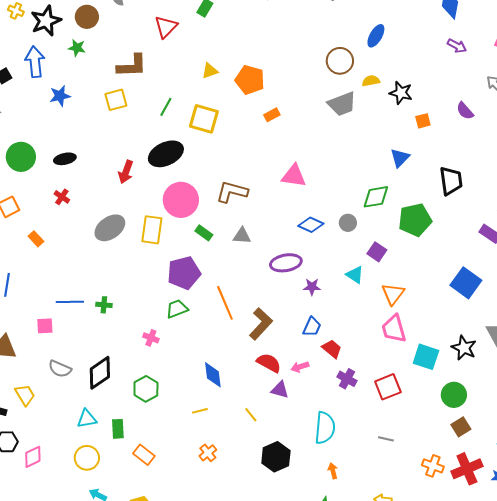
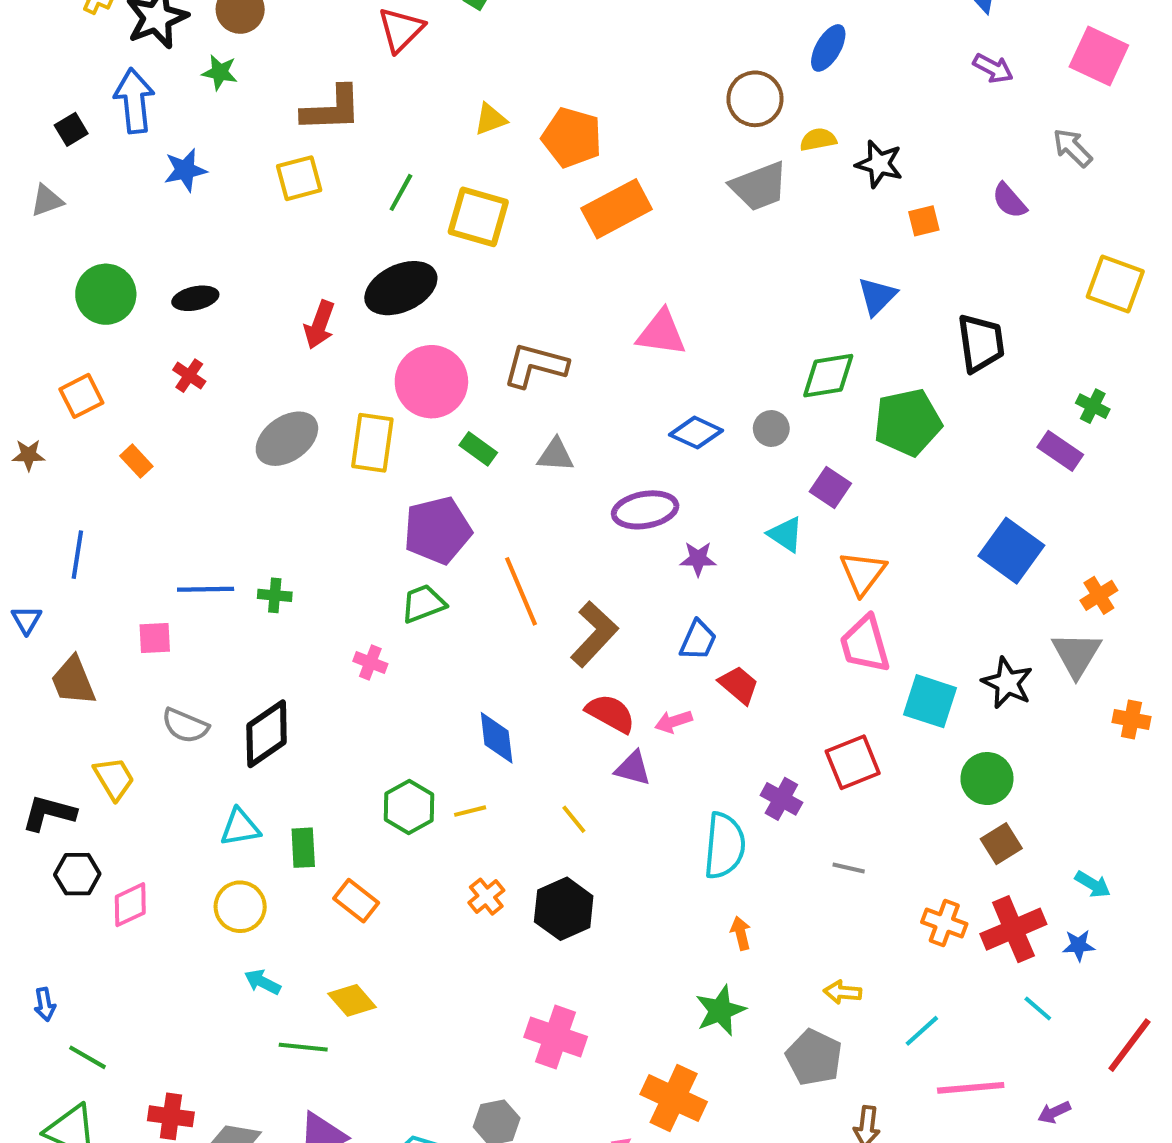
orange rectangle: (272, 115) -> (617, 209), size x2.0
purple cross: (347, 379) -> (781, 799), moved
green hexagon: (146, 389) -> (409, 807), moved
black hexagon: (276, 457) -> (564, 909), moved

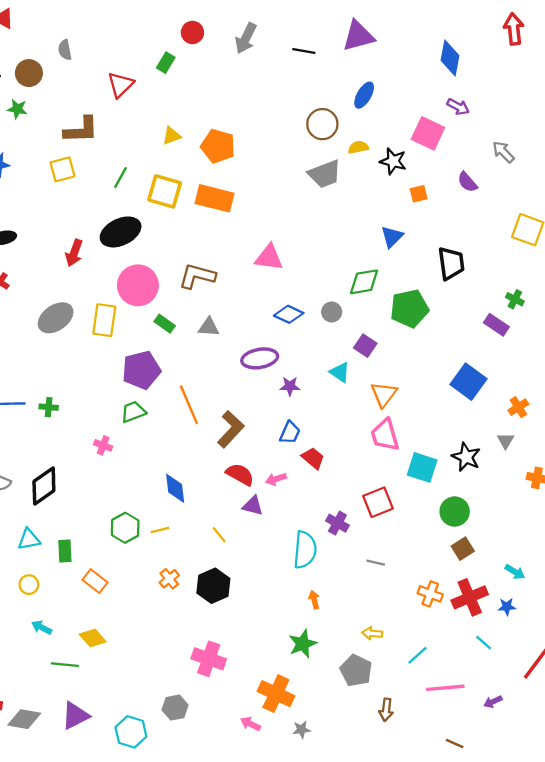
pink square: (1099, 56) -> (428, 133), moved
orange rectangle: (617, 209) -> (214, 198), moved, turned 42
gray triangle: (1077, 654) -> (506, 441), size x0.6
yellow circle: (240, 907) -> (29, 585), size x0.7

